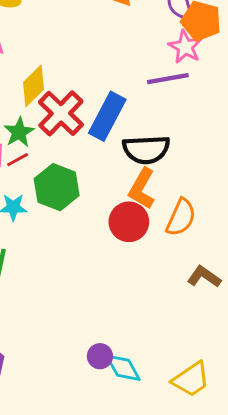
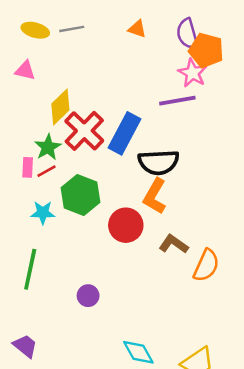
orange semicircle: (181, 217) -> (206, 265), moved
red circle: (129, 222) -> (126, 225), moved
brown L-shape: (204, 277) -> (174, 244), moved
purple circle: (100, 356) -> (88, 296), moved

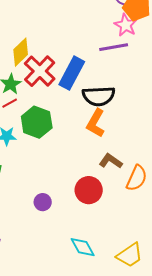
red circle: (126, 225) -> (89, 190), moved

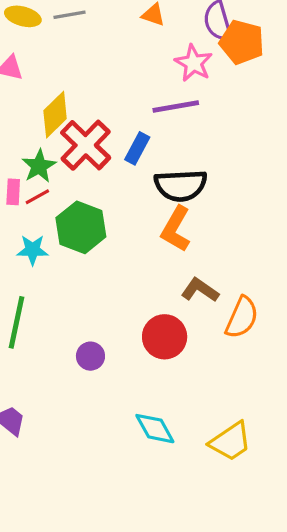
pink star: (126, 25) -> (194, 63), moved
purple line: (114, 47) -> (176, 107), moved
blue rectangle: (72, 73) -> (137, 148), size x0.6

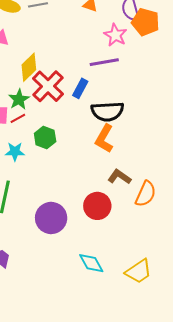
green hexagon: (81, 227) -> (45, 138), size x0.7
purple circle: (90, 356) -> (51, 218), size x1.8

